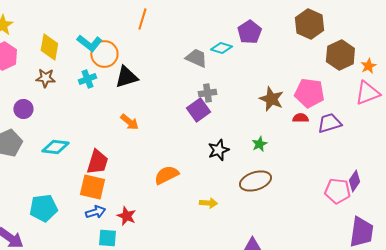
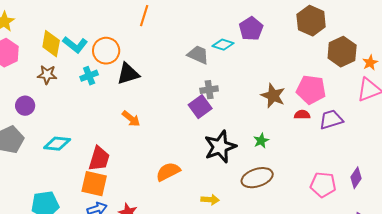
cyan L-shape: (89, 43) -> (75, 45), moved
black star: (218, 150) -> (220, 147), size x1.5
pink pentagon: (337, 191) -> (323, 185), moved

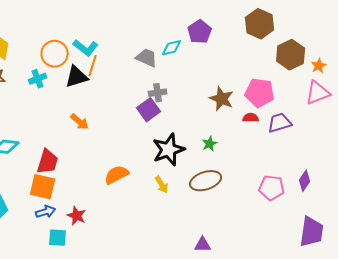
orange line: (144, 16) -> (93, 66), moved
cyan L-shape: (75, 45) -> (86, 48), moved
cyan diamond: (223, 45) -> (172, 48), turned -30
yellow arrow: (210, 200) -> (162, 185), moved, turned 54

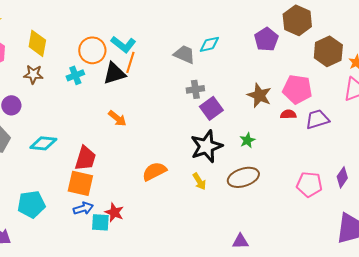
purple pentagon: (200, 32) -> (266, 39), moved
purple square: (149, 110) -> (211, 108), moved
cyan square: (58, 238) -> (100, 222), moved

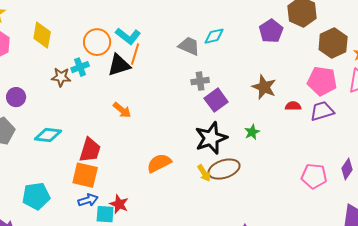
brown star: (33, 74) -> (61, 77), moved
pink pentagon: (297, 89) -> (322, 81), moved
brown ellipse: (243, 177) -> (224, 169), moved

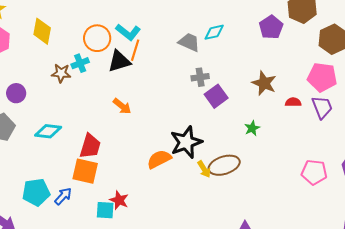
purple trapezoid: (322, 111) -> (322, 107), turned 85
black star: (211, 138) -> (186, 142), moved
blue arrow: (88, 200) -> (63, 196), moved, turned -30

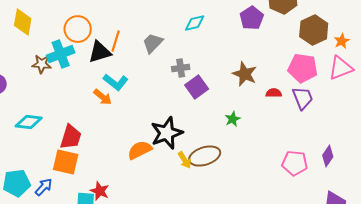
cyan L-shape: (128, 32) -> (116, 82), moved
gray trapezoid: (189, 42) -> (153, 43), moved, turned -70
cyan cross: (80, 63) -> (61, 54), size x1.5

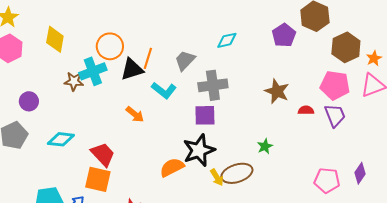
gray cross: (181, 68) -> (213, 85), size x1.6
cyan L-shape: (116, 82) -> (164, 90), moved
purple square: (197, 87) -> (205, 115), moved, turned 35
green star: (233, 119) -> (265, 146), moved
red trapezoid: (71, 137) -> (103, 154), turned -60

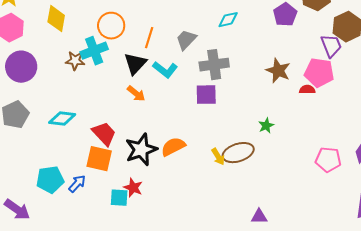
black triangle: (132, 69) -> (135, 64), moved, turned -30
pink pentagon: (335, 85) -> (319, 73), moved
purple circle: (29, 101) -> (21, 67), moved, size x1.6
purple trapezoid: (335, 115) -> (331, 46), moved
black star: (199, 150) -> (141, 150), moved

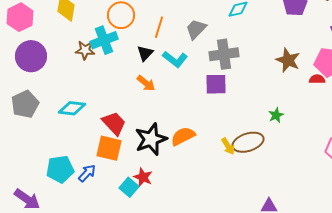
black triangle: (135, 64) -> (145, 53), size x0.7
cyan square: (119, 198) -> (129, 187), turned 36

